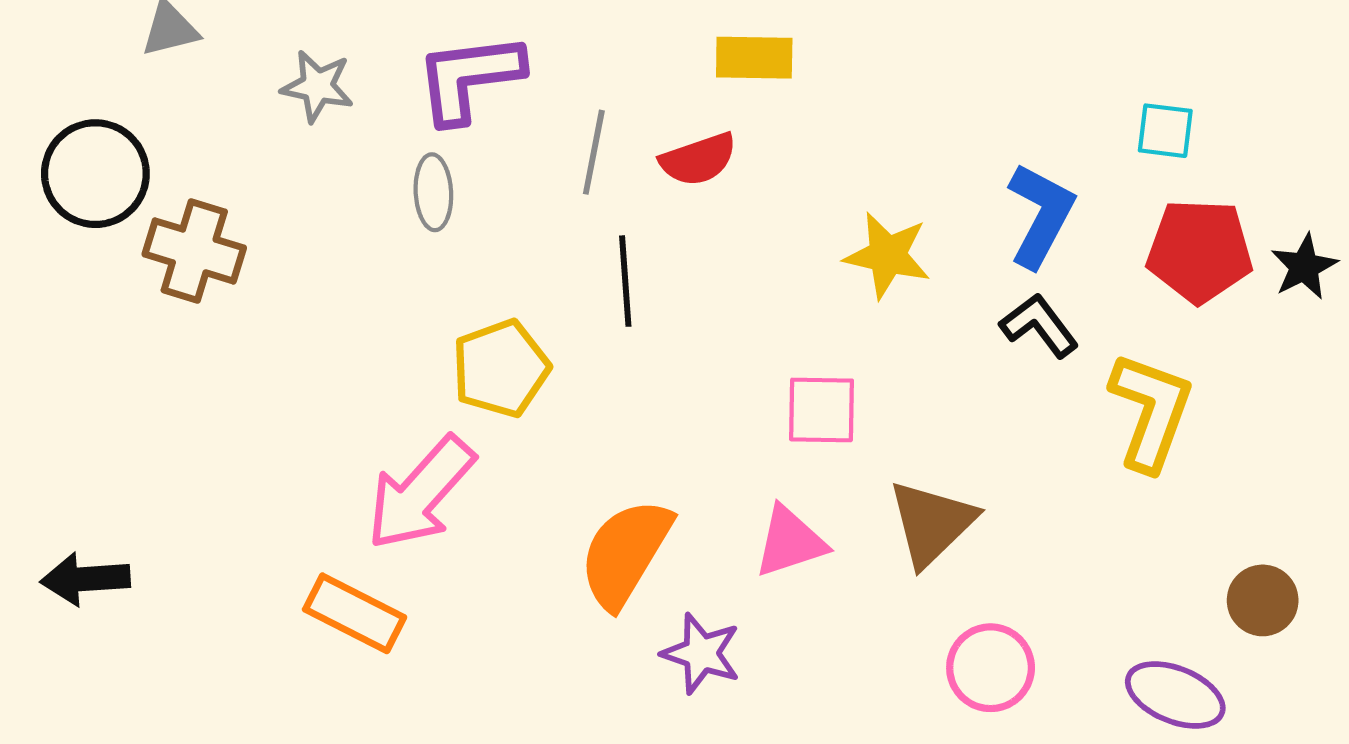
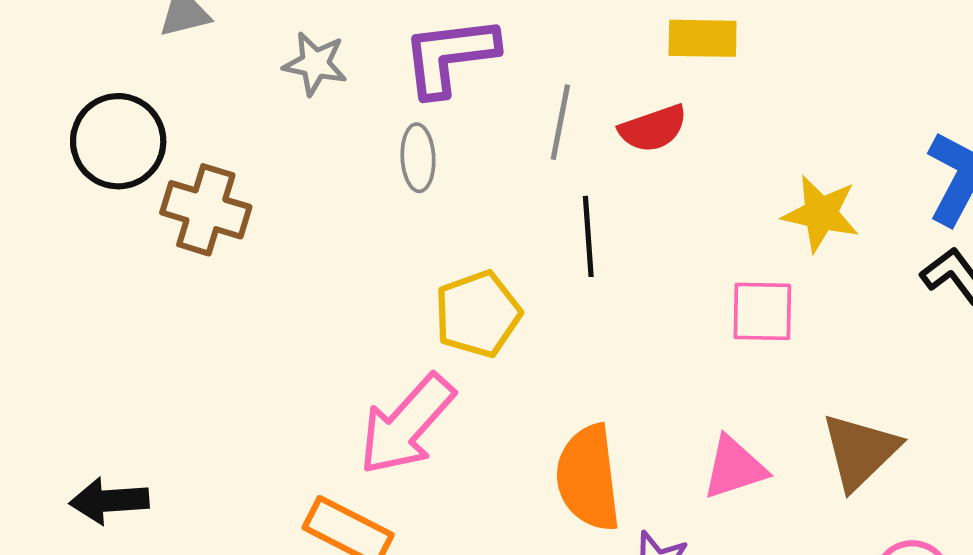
pink square: (822, 410) -> (762, 311), moved
orange semicircle: (625, 553) -> (588, 478), turned -38

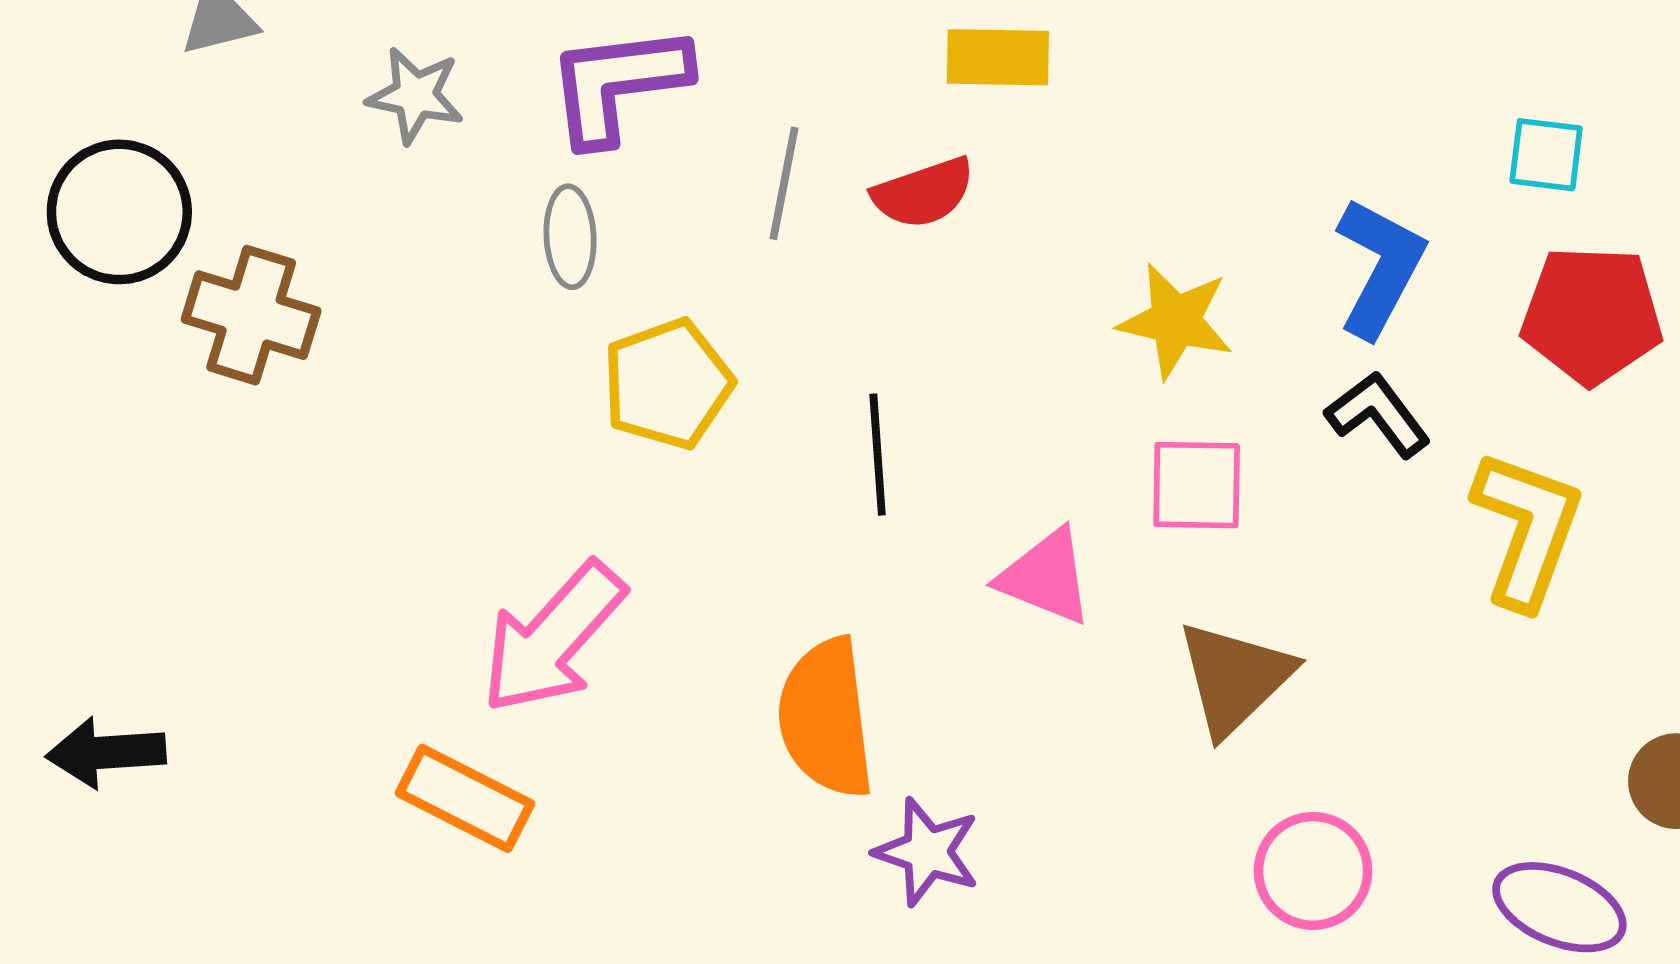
black line: (588, 236) -> (878, 455), moved
pink square: (762, 311) -> (1197, 485), moved
yellow pentagon: (478, 314) -> (667, 384), moved
pink triangle: (734, 468) -> (1046, 577), moved, turned 40

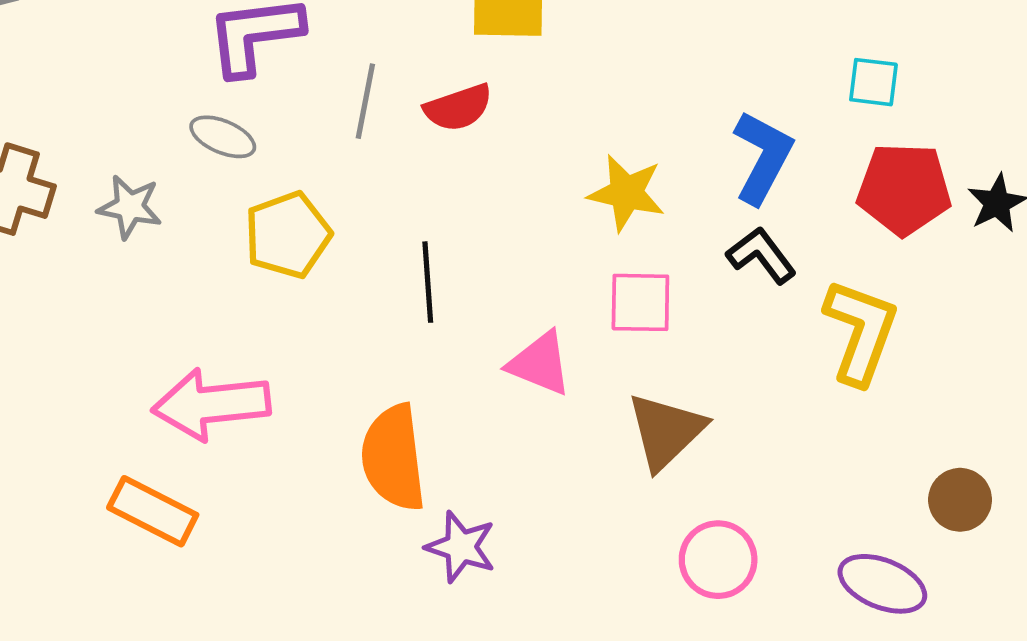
gray star: (415, 95) -> (130, 207), moved
gray ellipse: (570, 237) -> (223, 137), turned -64
pink arrow: (553, 638) -> (211, 404), turned 42

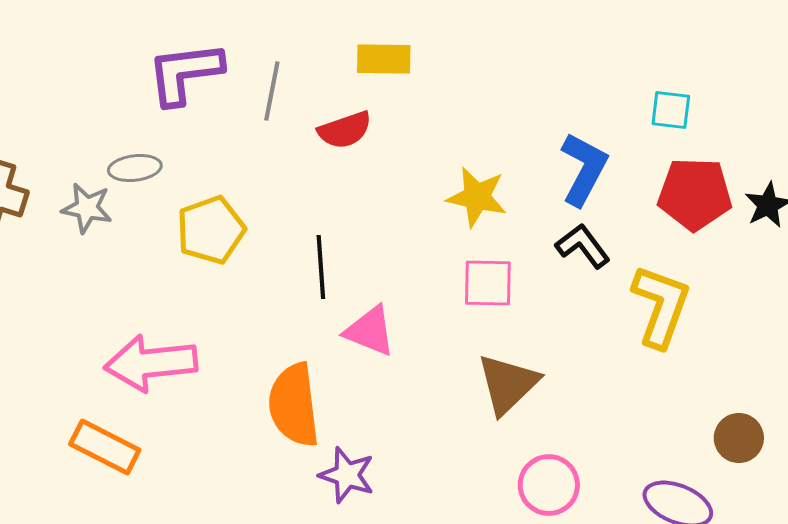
gray line: (365, 101) -> (272, 91), moved
gray ellipse: (223, 137) -> (135, 168), moved, turned -30
pink triangle: (540, 364) -> (370, 331), moved

